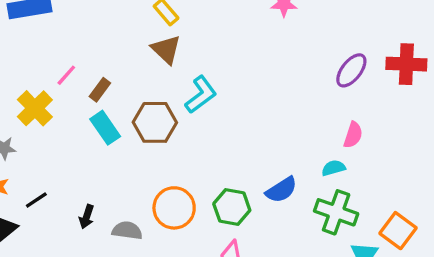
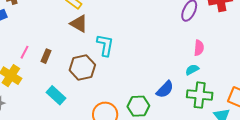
cyan L-shape: (201, 95) -> (105, 45), turned -30
cyan rectangle: (105, 128) -> (56, 95), moved

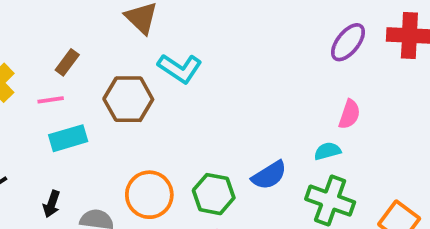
cyan L-shape: (105, 45) -> (180, 68), turned 100
pink line: (25, 52) -> (51, 100), moved, turned 40
cyan rectangle: (56, 95) -> (68, 138), turned -72

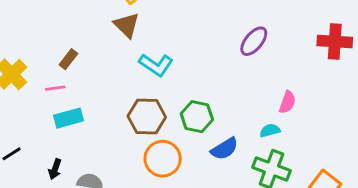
purple ellipse: (348, 42) -> (254, 41), moved
brown hexagon: (128, 99) -> (147, 117), moved
green hexagon: (214, 194) -> (197, 117), moved
orange circle: (149, 195) -> (163, 159), moved

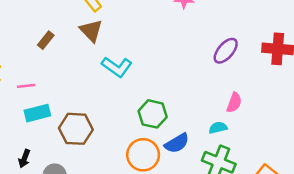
purple ellipse: (254, 41) -> (226, 51), moved
brown rectangle: (68, 59) -> (46, 40), moved
brown hexagon: (147, 117) -> (76, 129), moved
orange circle: (163, 159) -> (143, 155), moved

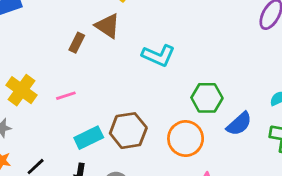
brown triangle: (91, 31) -> (108, 26), moved
cyan rectangle: (37, 113) -> (89, 138), moved
orange circle: (143, 155) -> (186, 139), moved

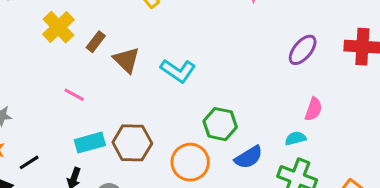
brown triangle: (108, 26) -> (126, 60), moved
yellow cross: (21, 90) -> (58, 27), moved
pink line: (66, 96) -> (74, 95), turned 36

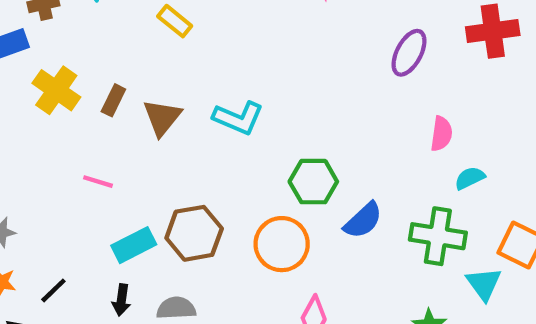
brown triangle: (126, 60) -> (162, 117), turned 36
cyan semicircle: (295, 138) -> (470, 178), moved

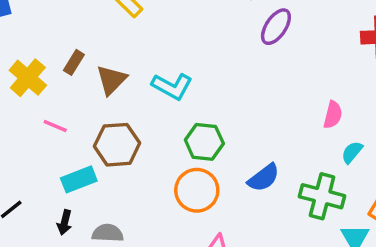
purple ellipse: (409, 53) -> (276, 27), moved
yellow cross: (56, 90) -> (28, 78), moved
cyan semicircle: (470, 178) -> (352, 152), turned -30
green hexagon: (313, 182) -> (204, 142), moved
brown hexagon: (194, 233) -> (117, 145), moved

